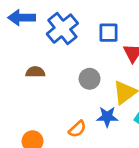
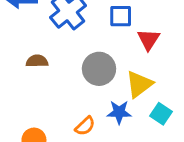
gray circle: (90, 79) -> (99, 69), size x1.4

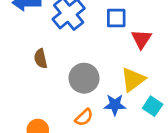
brown semicircle: (37, 61) -> (41, 59), turned -102
gray circle: (99, 69) -> (84, 78), moved

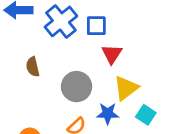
blue square: (116, 18) -> (96, 26), moved
red triangle: (141, 39) -> (112, 54), moved

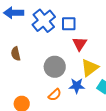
brown semicircle: (33, 67) -> (16, 54), moved

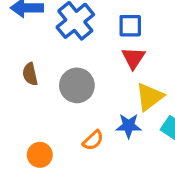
blue square: (69, 24) -> (130, 26), moved
gray circle: (55, 67) -> (77, 85), moved

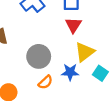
gray circle: (77, 85) -> (39, 56), moved

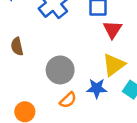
red triangle: (73, 25) -> (112, 29), moved

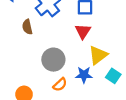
red triangle: (112, 29) -> (83, 31), moved
brown semicircle: (17, 46) -> (27, 27), moved

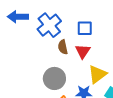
brown semicircle: (27, 27) -> (63, 47), moved

